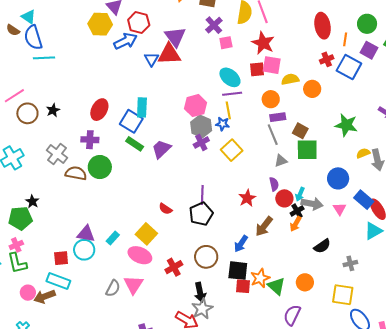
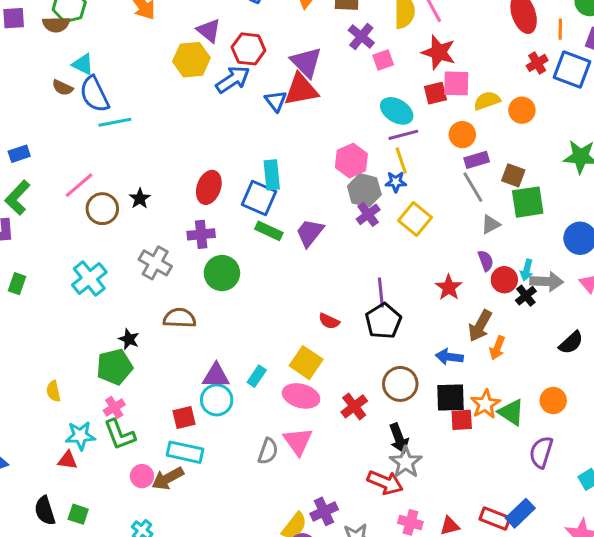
brown semicircle: (76, 173) -> (180, 318), moved
orange arrow: (296, 224) -> (497, 348), moved
blue arrow: (241, 244) -> (449, 357), turned 72

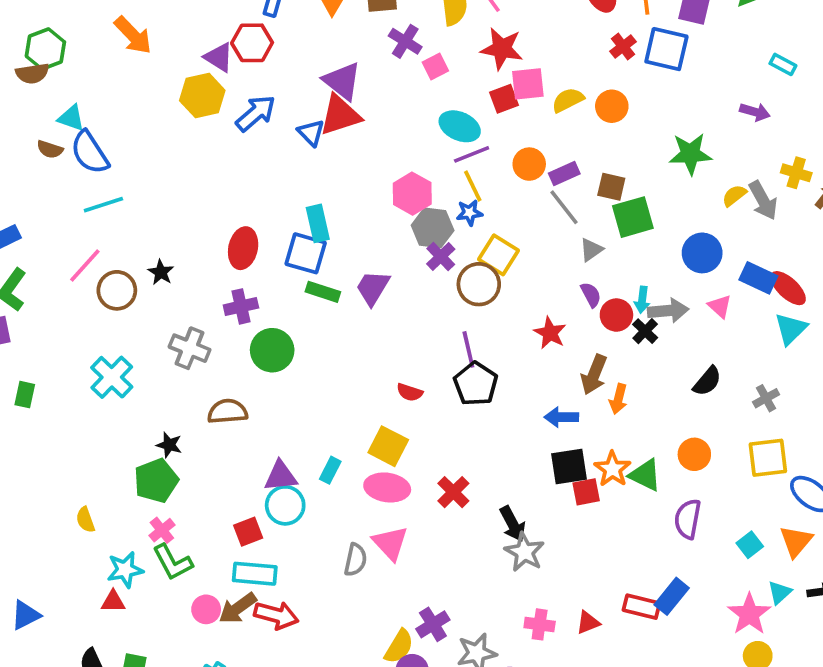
red hexagon: (248, 49) -> (252, 43), moved
cyan line: (115, 122) -> (103, 205), moved
orange circle: (462, 135) -> (529, 164), moved
brown circle: (400, 384) -> (479, 284), moved
red arrow: (385, 482) -> (276, 615), moved

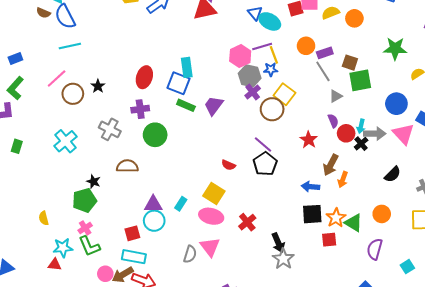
blue triangle: (311, 133) -> (255, 13), moved
purple line: (472, 154) -> (262, 46), moved
pink triangle: (720, 306) -> (403, 134), size x1.6
purple line: (468, 349) -> (263, 145), turned -42
red square: (586, 492) -> (329, 240), moved

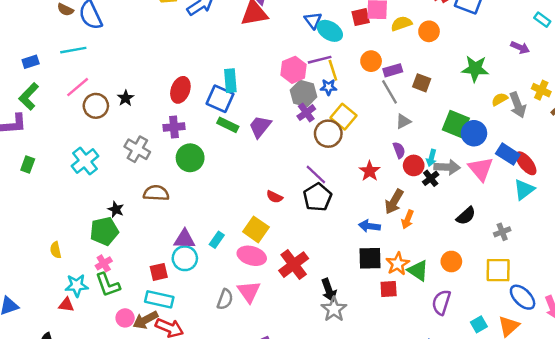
cyan line: (70, 46) -> (73, 50), moved
green square: (360, 80) -> (456, 124), moved, turned 30
red cross: (247, 222) -> (294, 265), size x1.4

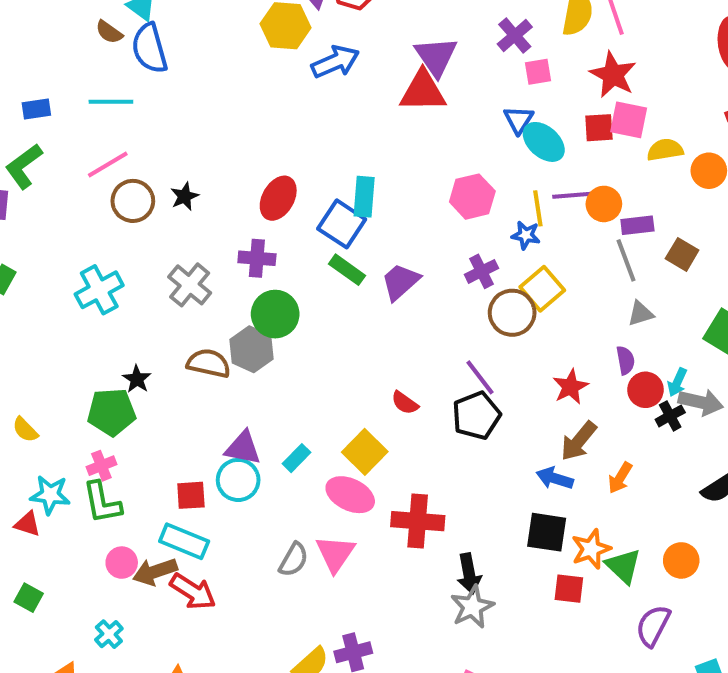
purple line: (320, 60) -> (573, 195), moved
gray hexagon: (304, 93) -> (252, 349), moved
brown arrow: (394, 202) -> (579, 441), moved
yellow semicircle: (56, 250) -> (25, 430), turned -42
red cross: (294, 265) -> (418, 521), turned 32

